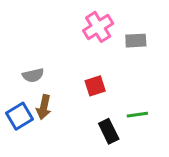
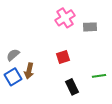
gray semicircle: (33, 75) -> (13, 55), moved, turned 152
green line: (137, 115) -> (99, 76), moved

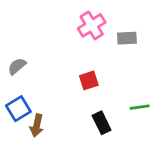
gray semicircle: (13, 55) -> (17, 66), moved
brown arrow: (29, 71) -> (37, 126), moved

